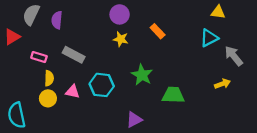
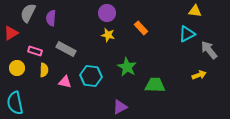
yellow circle: (48, 98) -> (17, 68), moved

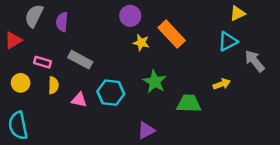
yellow triangle: (195, 11) -> (238, 13), turned -32
orange rectangle: (141, 28) -> (172, 34), size x1.6
yellow star: (108, 35) -> (141, 43), moved
yellow arrow: (199, 75) -> (222, 84), moved

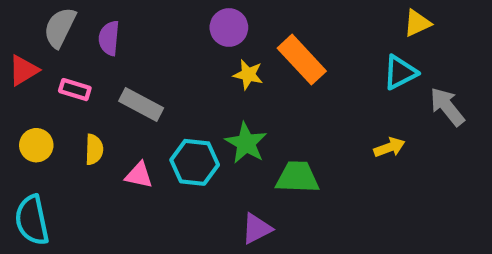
pink rectangle: (42, 62) -> (75, 90), moved
green star: (155, 82) -> (246, 143), moved
green trapezoid: (189, 104) -> (297, 177), moved

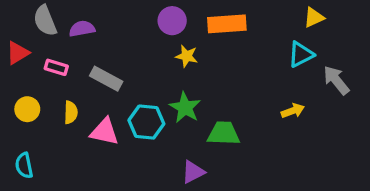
gray semicircle: (60, 27) -> (45, 21), turned -48
purple semicircle: (109, 38) -> (82, 29), turned 75
orange rectangle: (302, 60) -> (227, 24), moved, turned -51
pink triangle: (139, 175) -> (105, 132), size x1.4
cyan semicircle: (32, 220) -> (24, 166), size x0.7

